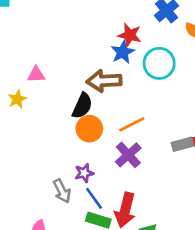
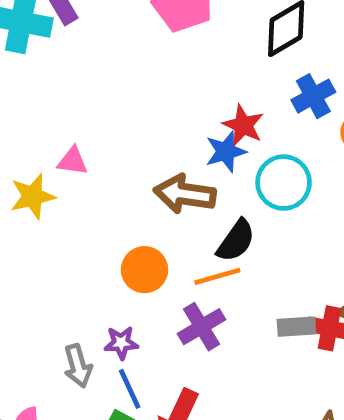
yellow star: (17, 99) -> (33, 196), size x1.4
black semicircle: (82, 106) -> (236, 241), moved

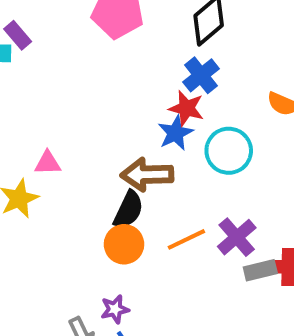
blue cross: (313, 96) -> (201, 75), moved
black semicircle: (236, 241) -> (128, 210), moved
purple cross: (202, 327) -> (237, 237), moved

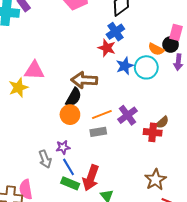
blue star: (175, 133) -> (125, 66), moved
cyan circle: (229, 151) -> (146, 67), moved
pink triangle: (48, 163) -> (34, 70), size x1.5
gray rectangle: (260, 270) -> (98, 132), moved

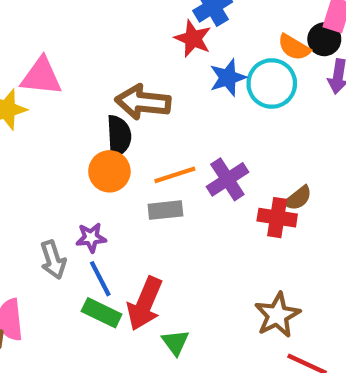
black semicircle: (74, 97) -> (119, 136), turned -36

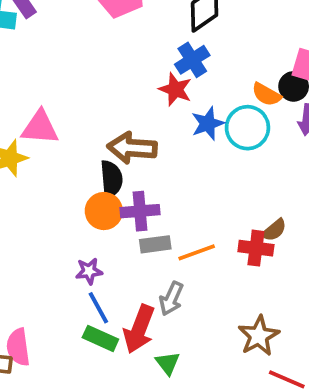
orange line: (175, 175) -> (197, 252), moved
purple cross: (227, 179) -> (140, 211), moved, turned 30
gray arrow: (53, 260) -> (171, 299), moved, turned 44

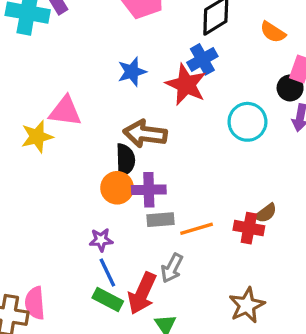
red star: (175, 89) -> (186, 85), size x1.4
orange semicircle: (266, 94) -> (273, 32), moved
blue star: (208, 124) -> (132, 72), moved

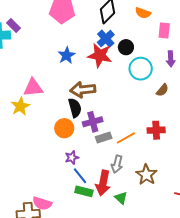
black circle: (290, 88) -> (126, 47), moved
orange circle: (117, 188) -> (64, 128), moved
brown semicircle: (266, 213) -> (162, 90), moved
pink semicircle: (35, 303) -> (42, 203), turned -54
brown star: (247, 305) -> (146, 175), moved

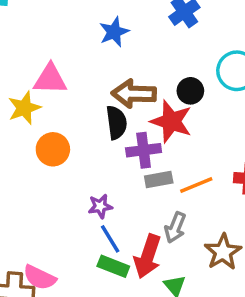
black circle: (126, 47) -> (190, 91), moved
red star: (100, 55) -> (171, 121), moved
orange circle: (64, 128) -> (53, 149), moved

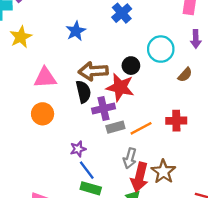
pink triangle: (50, 79) -> (45, 78), moved
yellow star: (24, 108) -> (21, 37), moved
red arrow: (148, 256) -> (140, 177), moved

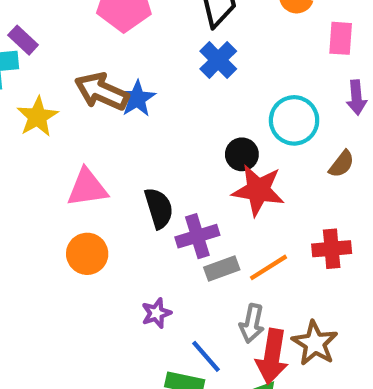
brown arrow: (93, 71) -> (102, 91), moved, turned 32
red star: (120, 87) -> (258, 190), moved
blue line: (87, 170) -> (206, 356), moved

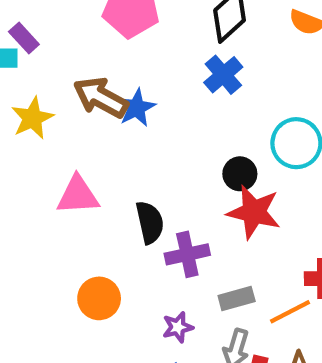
orange circle: (87, 254) -> (99, 298), moved
orange line: (269, 267) -> (290, 312), moved
gray rectangle: (222, 269) -> (237, 299), moved
purple star: (156, 313) -> (178, 327), moved

